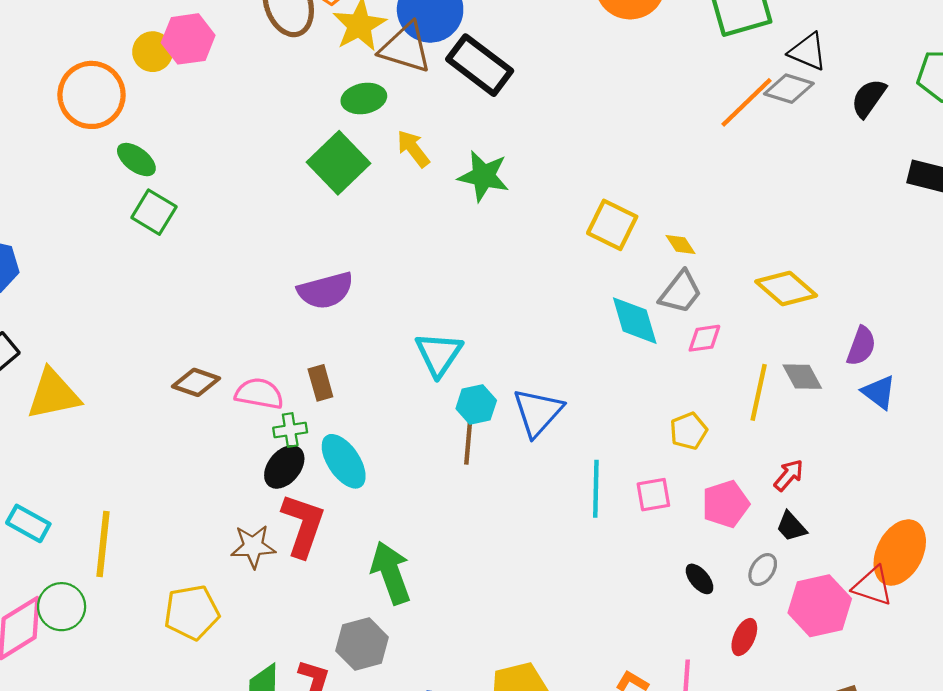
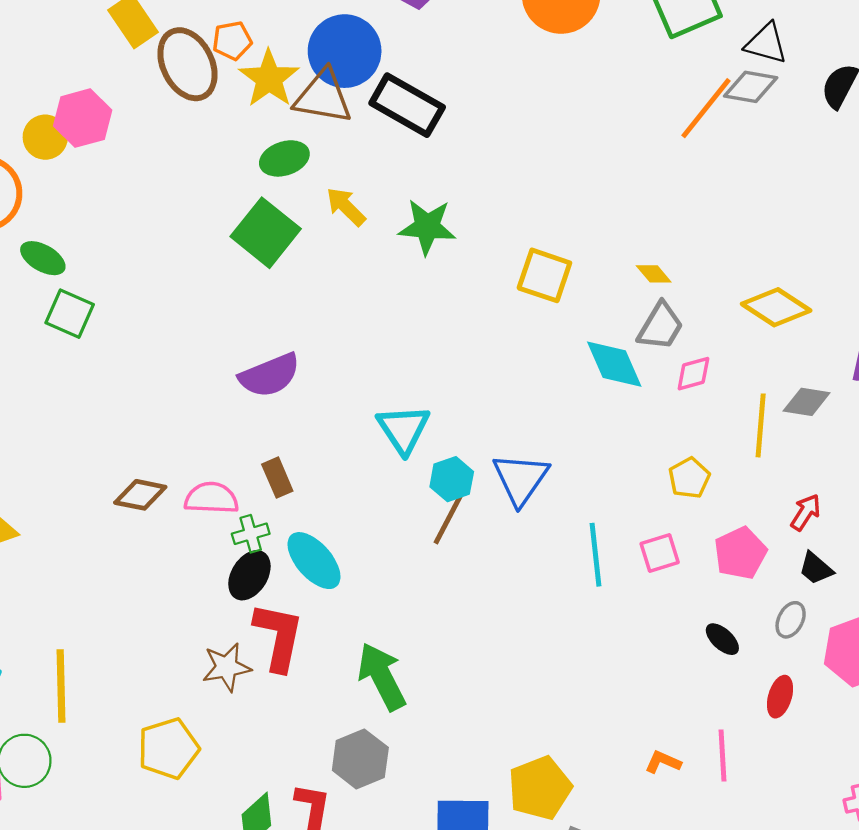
yellow square: (612, 225) -> (544, 275), moved
gray diamond: (802, 377) -> (807, 402), turned -45
brown line: (468, 440) -> (448, 519), turned 30

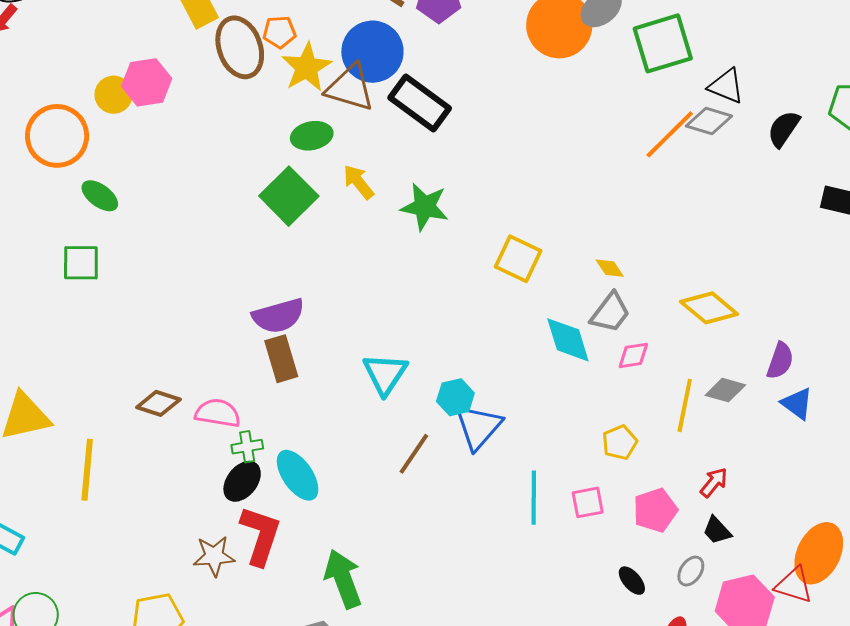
green square: (70, 314) -> (81, 263), moved, turned -30
brown rectangle: (277, 478) -> (281, 359), moved, size x1.4
cyan hexagon: (452, 479) -> (455, 397), moved
yellow line: (61, 686) -> (87, 470), moved

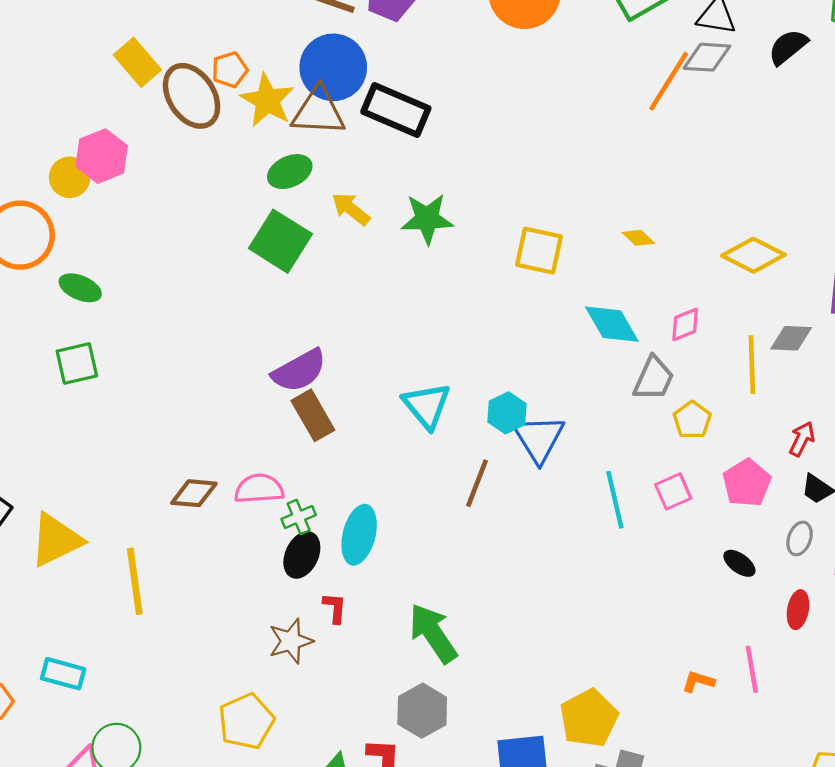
black semicircle: (784, 129) -> (788, 47), turned 30
gray trapezoid: (610, 313) -> (654, 378), moved
cyan ellipse: (298, 475) -> (359, 535), turned 62
red L-shape: (260, 536) -> (335, 608), size x0.5

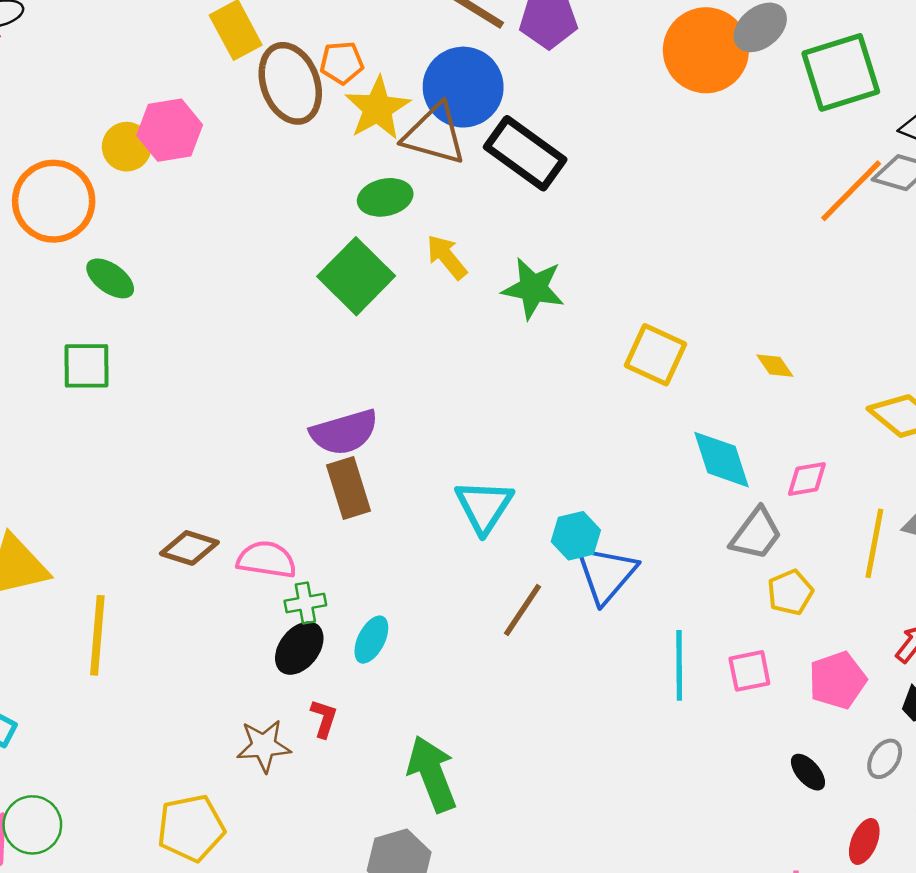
cyan ellipse: (359, 535) -> (371, 640), size x0.7

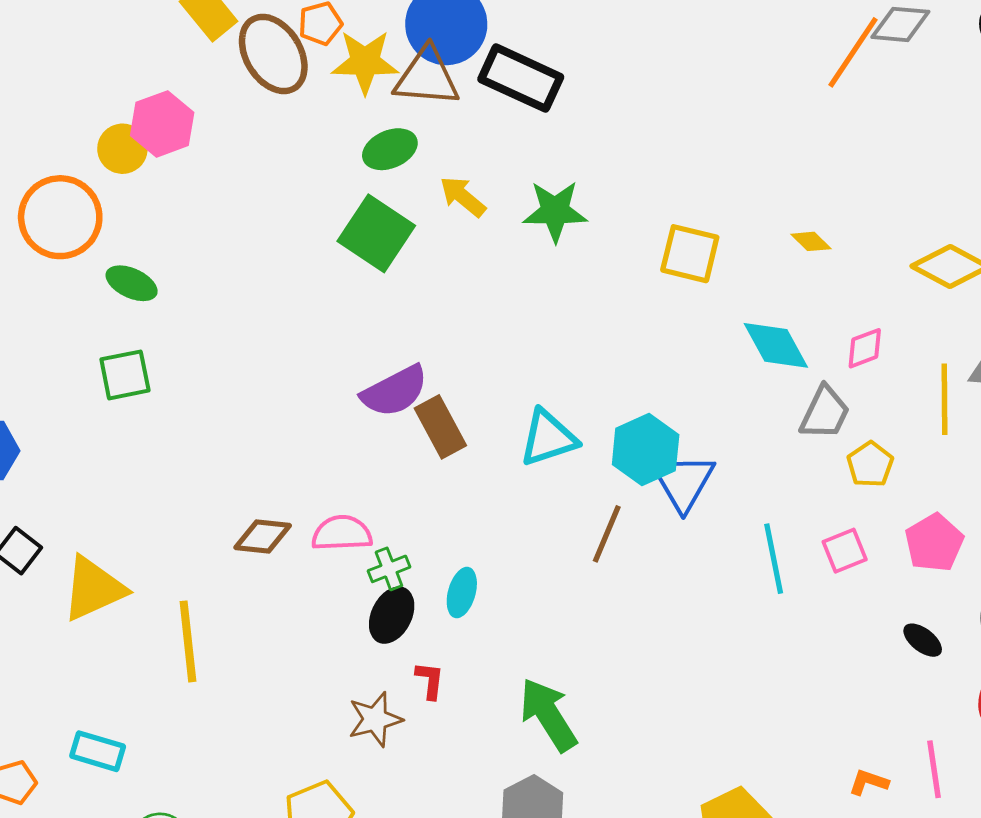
yellow star: (378, 108) -> (365, 62), turned -30
brown rectangle: (349, 488) -> (440, 427), moved
cyan triangle: (484, 506) -> (548, 438), turned 50
cyan hexagon: (576, 536) -> (646, 450), size x1.4

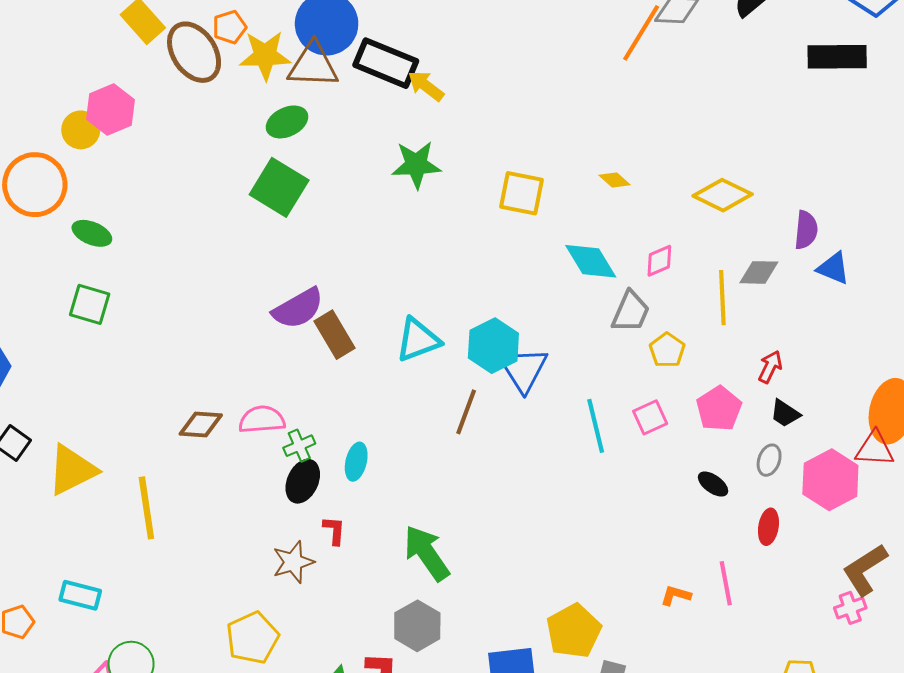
yellow arrow: (463, 197) -> (426, 86), moved
green square: (125, 375) -> (90, 304), turned 30

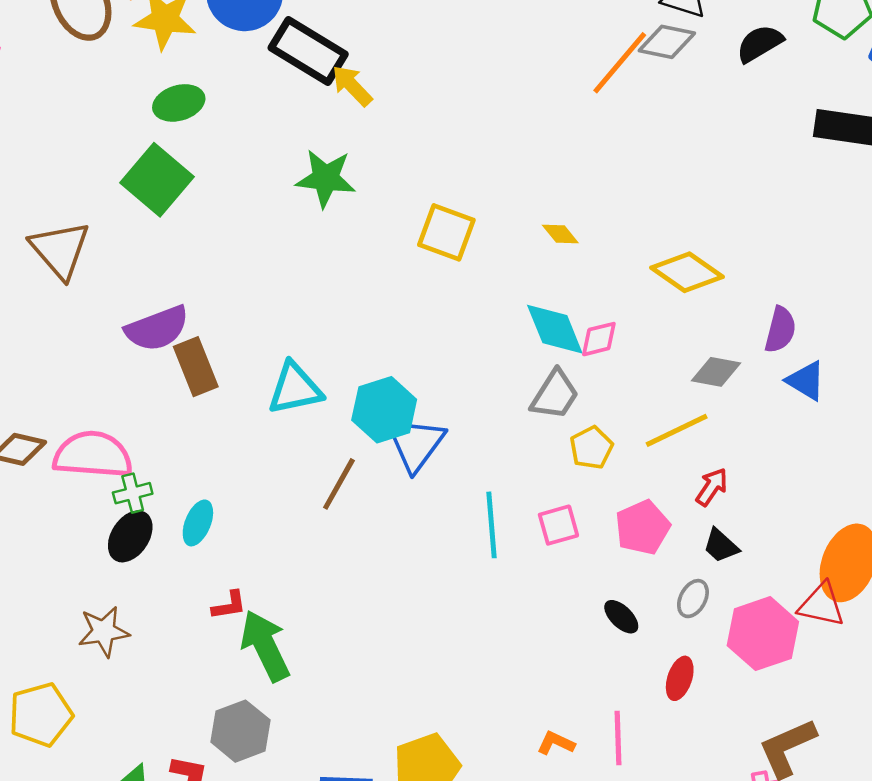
brown triangle: (313, 65) -> (60, 250), moved, turned 38
cyan diamond: (591, 261) -> (555, 329), moved
yellow line: (722, 298) -> (677, 430), moved, turned 58
pink semicircle: (262, 420) -> (93, 455), size x1.4
red L-shape: (334, 530) -> (229, 605), moved, turned 68

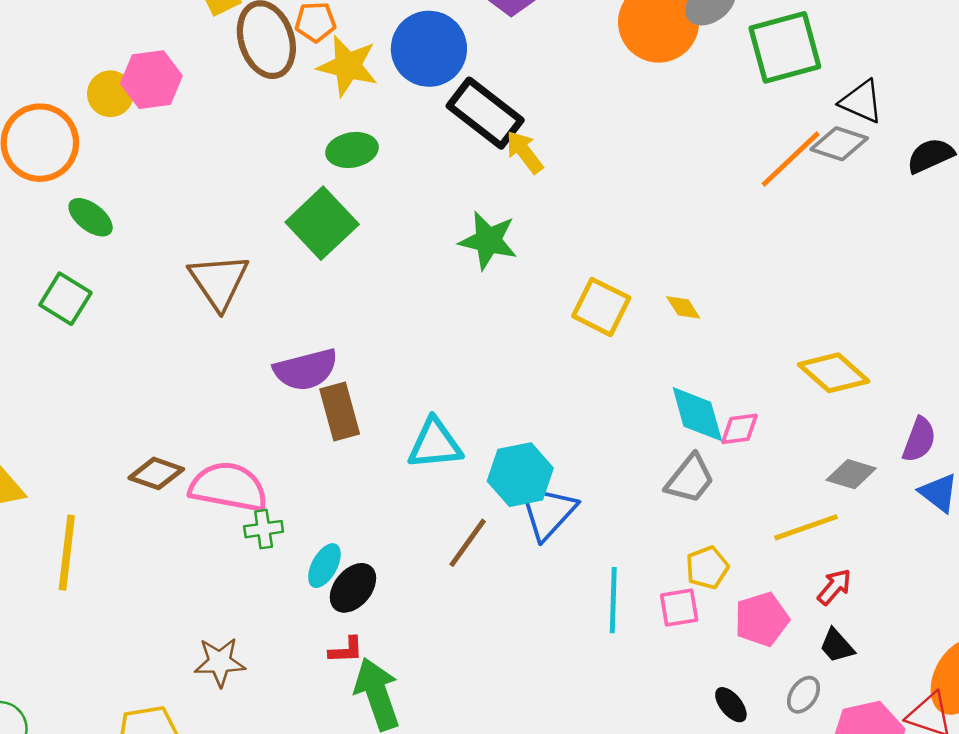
yellow diamond: (560, 234) -> (683, 307), moved
yellow pentagon: (591, 448) -> (707, 568), moved
black ellipse: (130, 536) -> (353, 588), moved

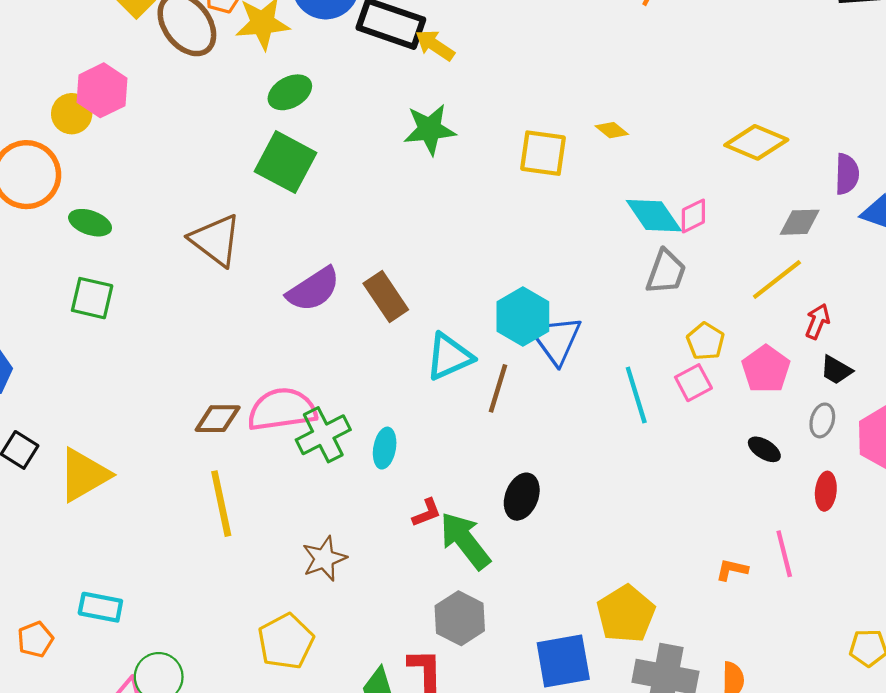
brown rectangle: (340, 411) -> (386, 296), moved
cyan triangle: (435, 444) -> (449, 357), moved
green cross: (264, 529) -> (323, 435), size x1.6
yellow line: (67, 553) -> (221, 504), moved
black ellipse: (353, 588) -> (522, 497), moved

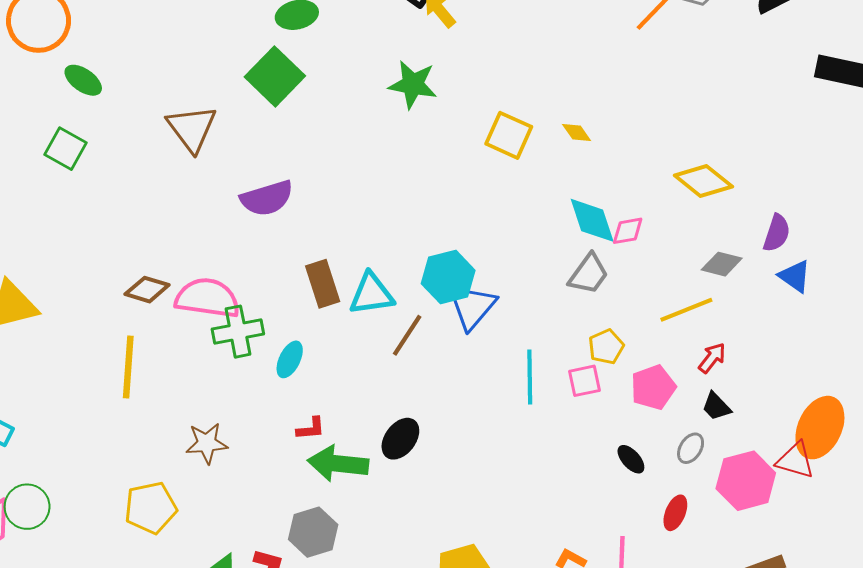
brown rectangle: (386, 296) -> (323, 284), moved
green arrow: (465, 541) -> (338, 464), turned -62

